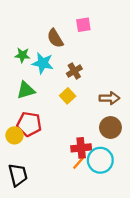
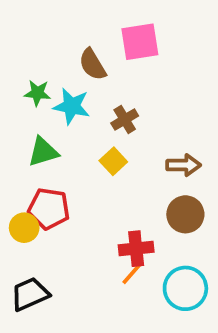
pink square: (83, 25) -> (140, 42), size x1.5
cyan circle: (100, 160) -> (185, 288), moved
black trapezoid: (18, 175) -> (30, 294), turned -100

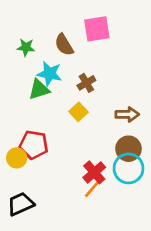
green star: (37, 93) -> (26, 47), moved
green triangle: (43, 152) -> (39, 89), moved
red cross: (136, 249) -> (94, 172), turned -35
cyan circle: (185, 288) -> (128, 168), moved

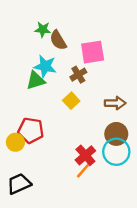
pink square: (97, 29) -> (93, 52), moved
green star: (26, 47) -> (43, 30), moved

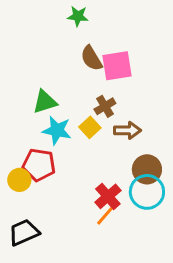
green star: (43, 30) -> (78, 16), moved
brown semicircle: (58, 40) -> (91, 58), moved
cyan star: (45, 66) -> (57, 130), moved
brown cross: (78, 75) -> (105, 106), moved
brown arrow: (115, 103) -> (127, 130), moved

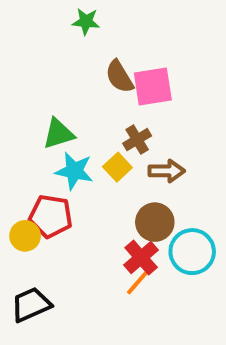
green star: (78, 16) -> (86, 22), moved
brown circle: (147, 169) -> (155, 222), moved

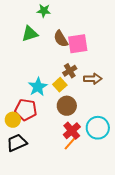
green triangle: (58, 134) -> (30, 34), moved
cyan star: (74, 171) -> (38, 87), turned 30
brown arrow: (167, 171) -> (93, 79), moved
brown circle: (155, 222) -> (67, 106), moved
black trapezoid: (31, 305) -> (17, 143), moved

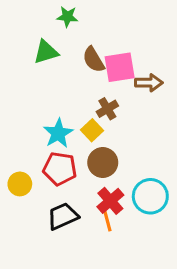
brown arrow: (93, 79) -> (149, 83), moved
red pentagon: (26, 110) -> (60, 169), moved
black trapezoid: (17, 143) -> (63, 216), moved
orange line: (70, 144) -> (107, 221), turned -56

